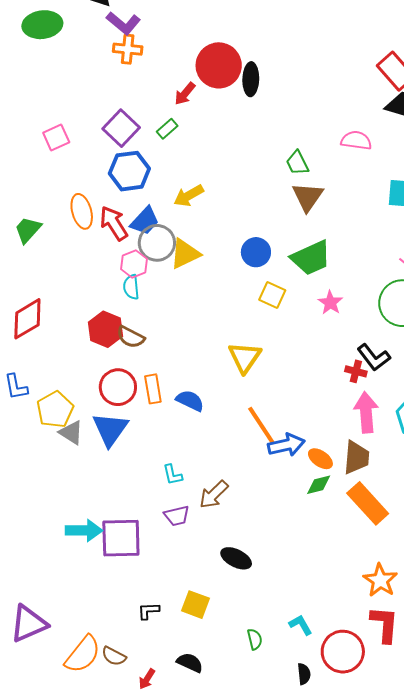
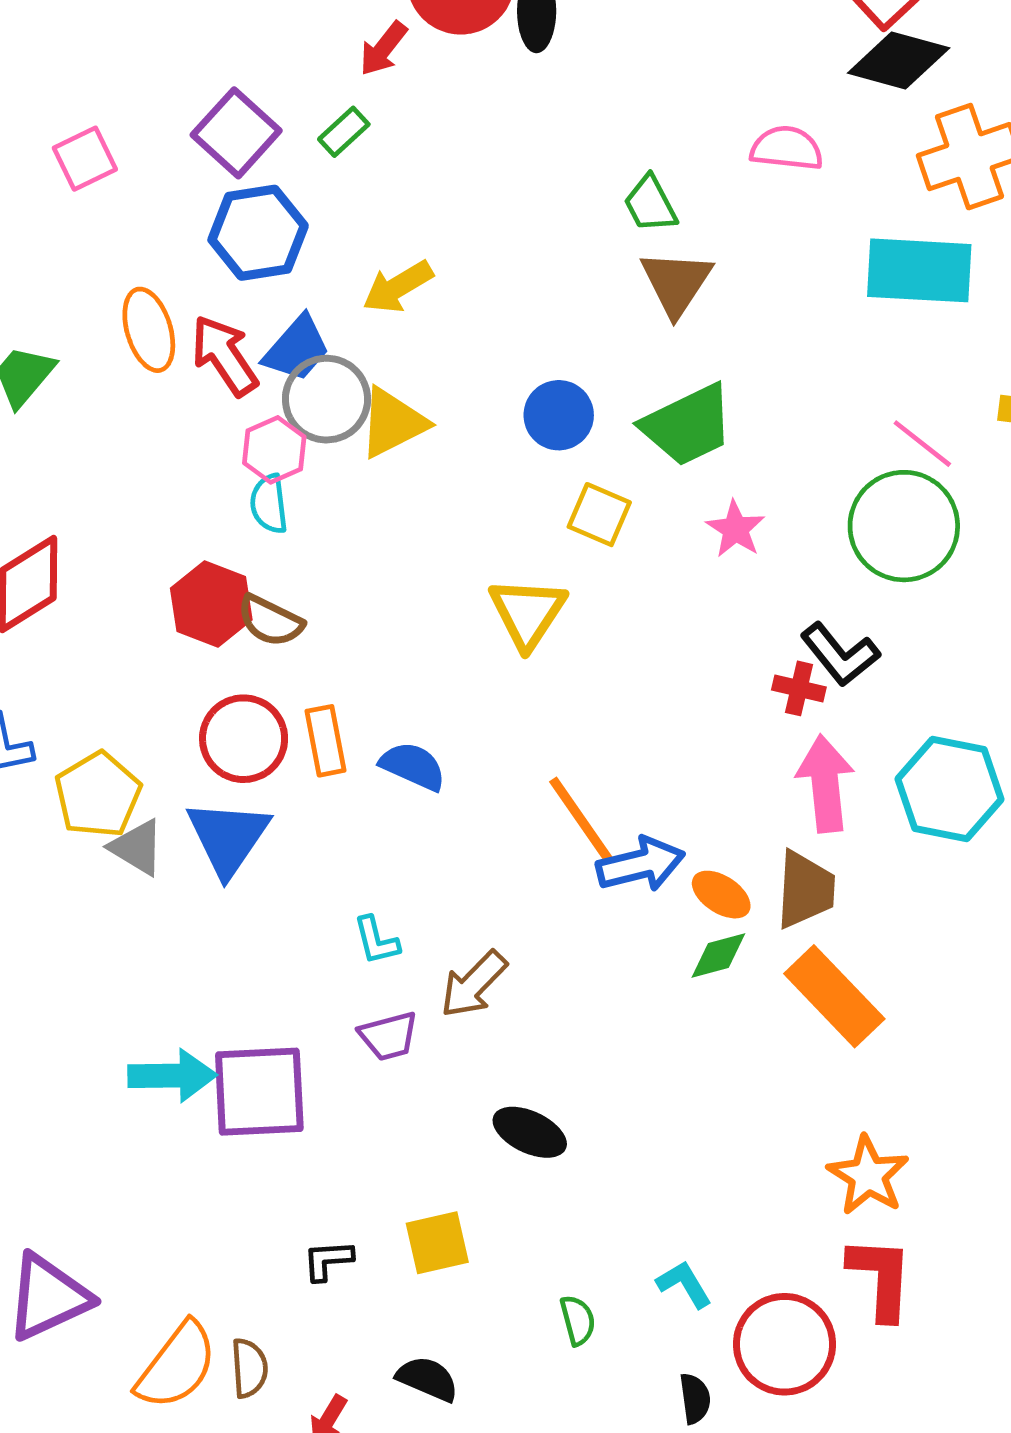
yellow triangle: (245, 357) -> (527, 613), moved
yellow square: (195, 605) -> (437, 1243), turned -32
brown semicircle: (114, 656) -> (249, 1368), turned -120

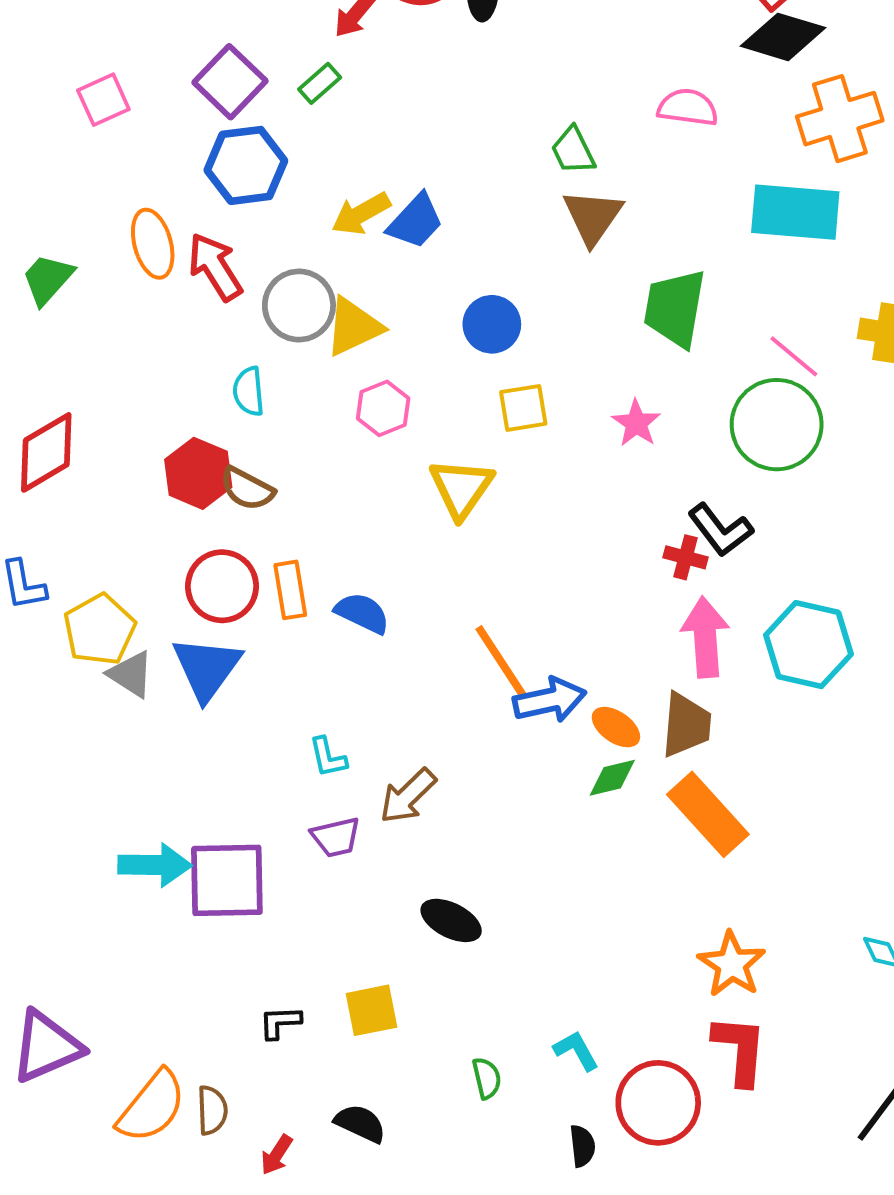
blue trapezoid: (297, 349) -> (416, 221), moved
green trapezoid: (688, 425) -> (675, 308), moved, turned 124
pink hexagon: (274, 450) -> (383, 408), moved
yellow square: (599, 515) -> (523, 408), turned -34

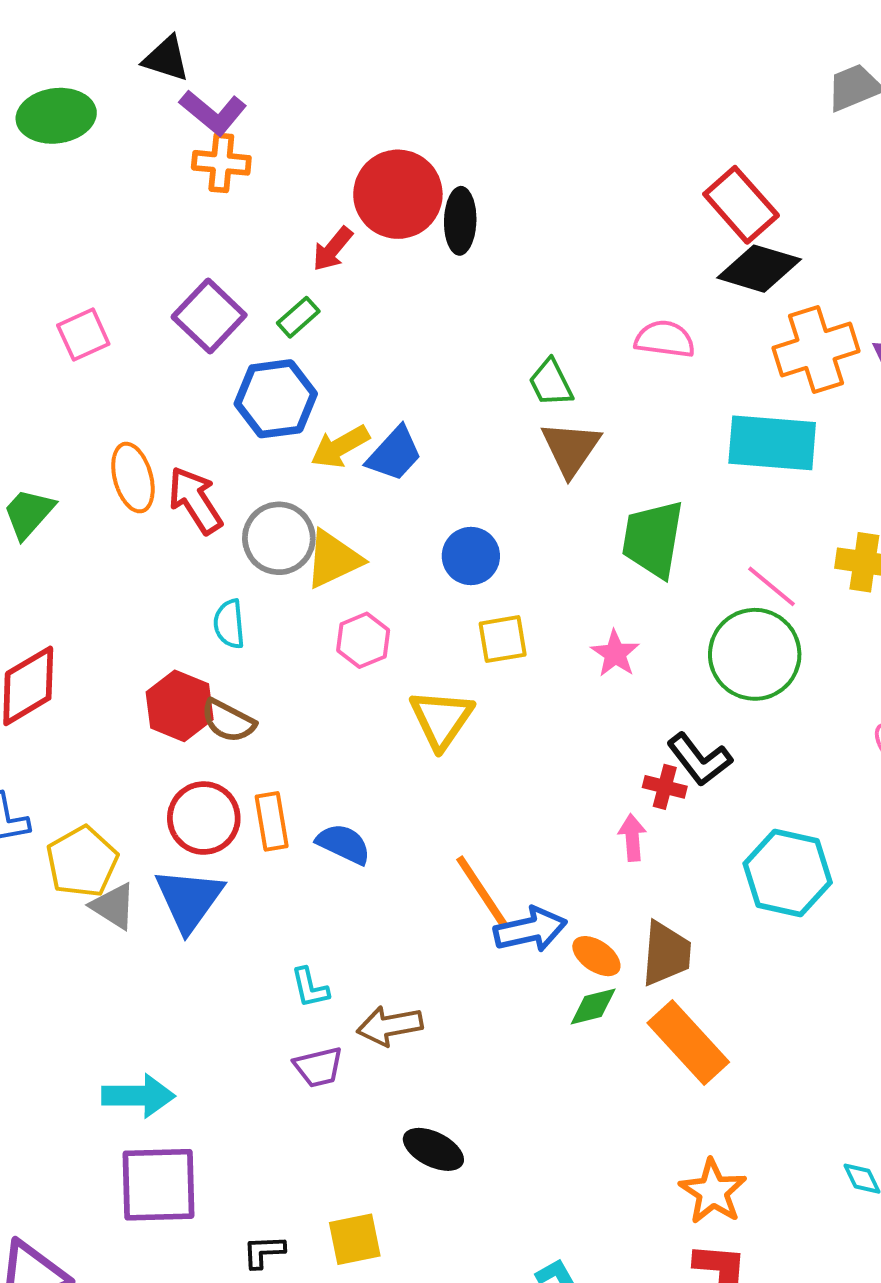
blue hexagon: (246, 165) -> (276, 399), moved
pink arrow: (705, 637) -> (632, 838), moved, size x0.6
brown arrow: (408, 796) -> (390, 1026), turned 34
purple square: (227, 880) -> (159, 1185), moved

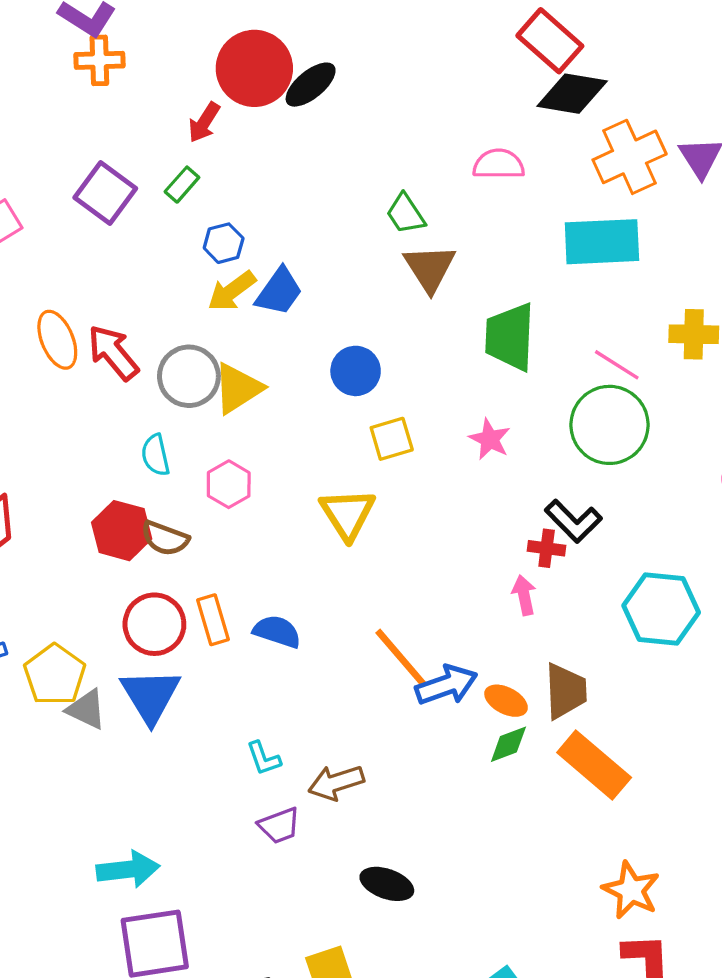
black ellipse: (460, 221) -> (311, 85), turned 56
blue hexagon: (276, 399) -> (224, 243), moved, size x0.6
pink hexagon: (363, 640) -> (229, 484), moved

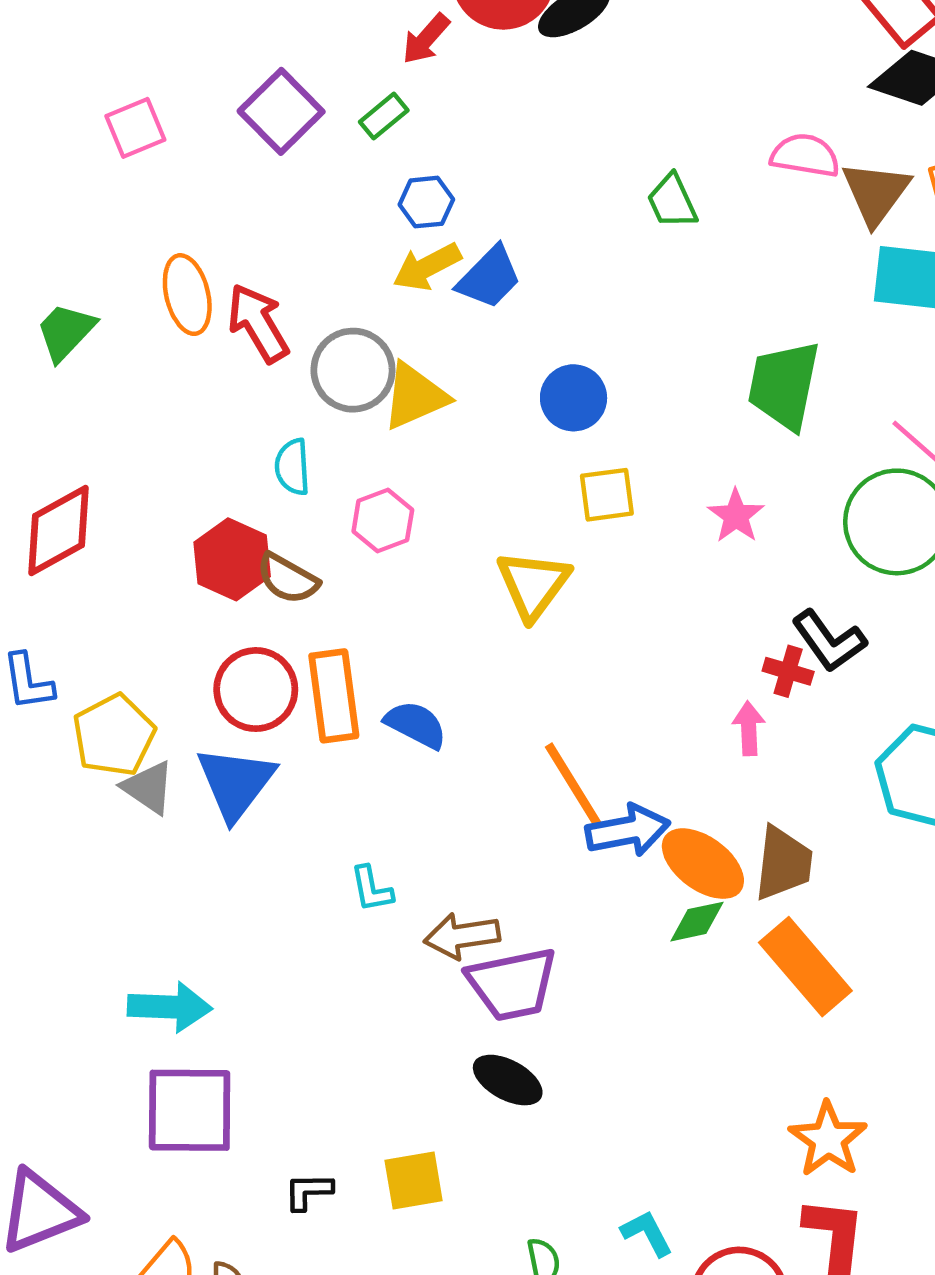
brown triangle: (430, 268) -> (876, 193), moved
orange rectangle: (213, 620) -> (334, 696), size x1.4
orange ellipse: (506, 701) -> (703, 864), size x1.5
purple trapezoid: (279, 826) -> (512, 984), moved, size x1.6

